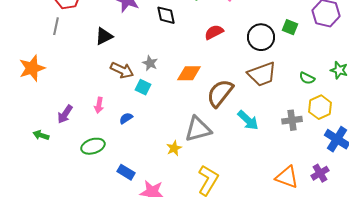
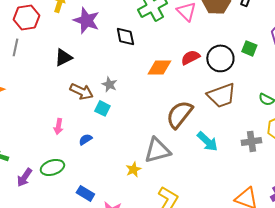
red semicircle: (214, 32) -> (190, 57), moved
orange diamond: (189, 73) -> (159, 67), moved
purple arrow: (65, 114) -> (24, 177), moved

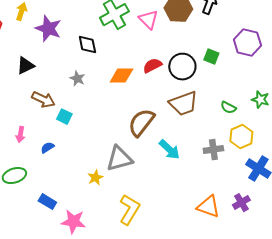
gray star: (109, 84) -> (77, 79), moved

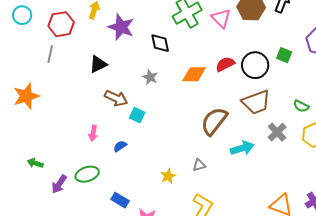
cyan arrow: (169, 150) -> (242, 148), turned -60
gray cross: (213, 150) -> (277, 132), moved, turned -36
gray triangle: (119, 159) -> (199, 165), moved, size x0.5

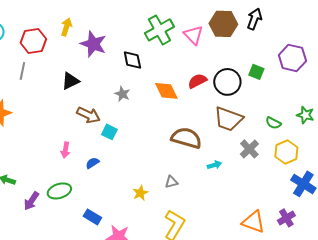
orange diamond: (194, 74) -> (166, 91), turned 65
brown trapezoid: (256, 102) -> (228, 119), turned 40
brown semicircle: (214, 121) -> (186, 138), turned 68
cyan arrow: (242, 148) -> (214, 165), size x0.6

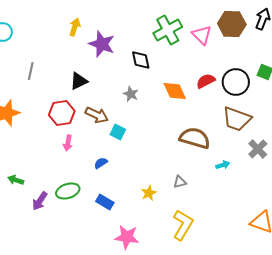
red hexagon: (33, 41) -> (62, 113), moved
pink arrow: (65, 150) -> (68, 143), moved
blue rectangle: (92, 217) -> (105, 202), moved

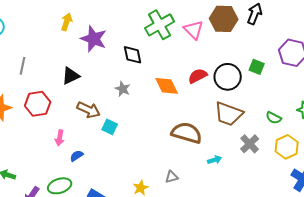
red hexagon: (62, 113) -> (38, 104), moved
blue semicircle: (101, 163) -> (77, 156), moved

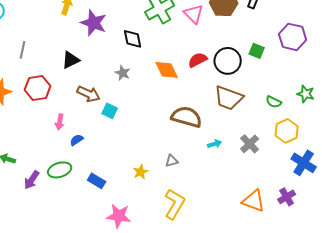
gray cross: (250, 144) -> (250, 144), moved

